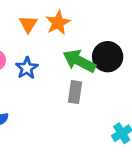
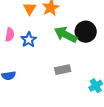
gray rectangle: (75, 92) -> (63, 70), moved, turned 70

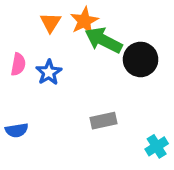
green arrow: (66, 35) -> (104, 40), moved

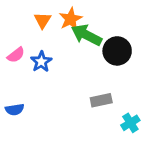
pink semicircle: (18, 64) -> (16, 55), turned 42
gray rectangle: (104, 121) -> (101, 100), moved

